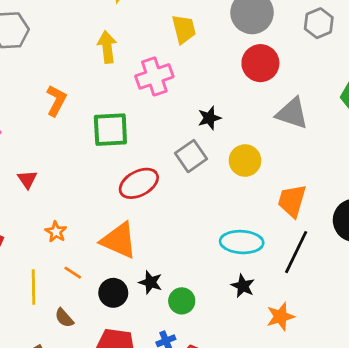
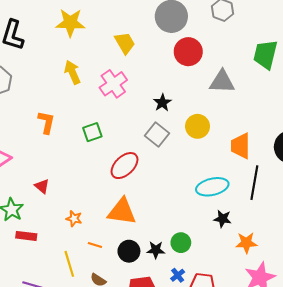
green square: (110, 130) -> (92, 132), size x0.7
black star: (150, 282) -> (156, 250), moved
orange star: (280, 317) -> (246, 243), moved, turned 30

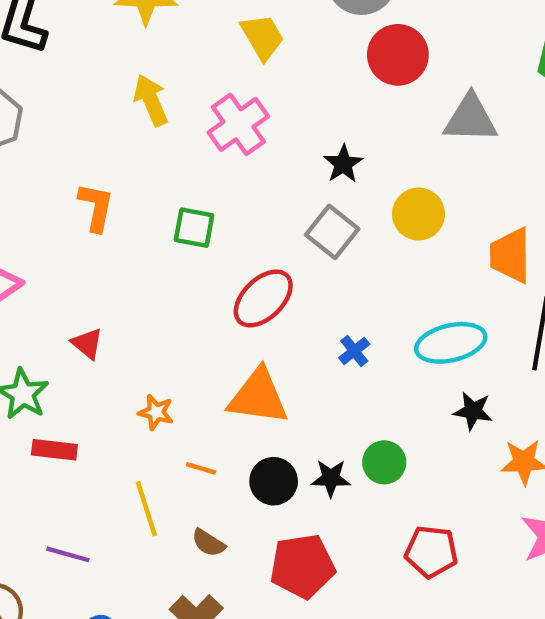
green square: (92, 132) -> (194, 228), turned 30
blue cross: (178, 275) -> (354, 351), moved

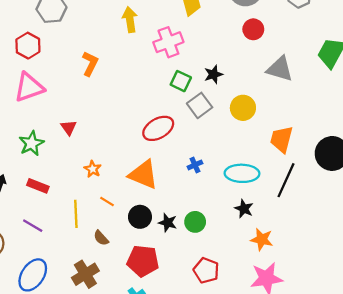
red circle: (398, 55) -> (253, 29), size x0.7
green square: (194, 228) -> (181, 81), moved
red rectangle: (54, 450) -> (38, 186), moved

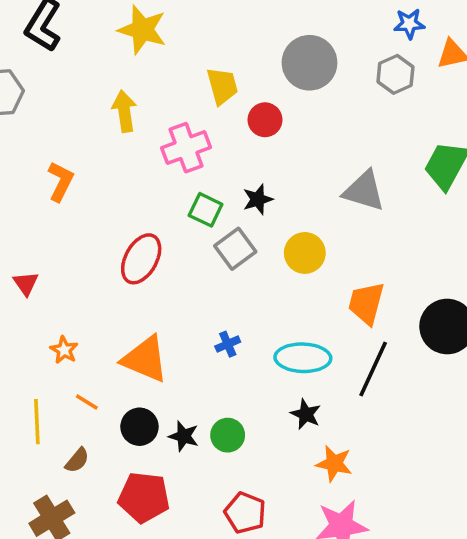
red circle: (253, 29) -> (265, 120), moved
red ellipse: (158, 128) -> (141, 259), moved, turned -32
brown semicircle: (101, 238) -> (77, 460), turned -98

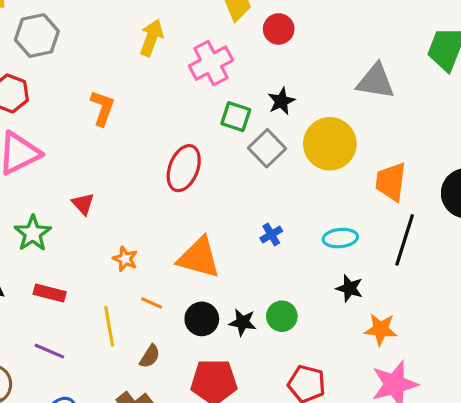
yellow arrow: (124, 111) -> (151, 38), turned 36
yellow circle: (305, 253) -> (330, 144), size x1.4
cyan ellipse: (303, 358) -> (340, 238), size x0.7

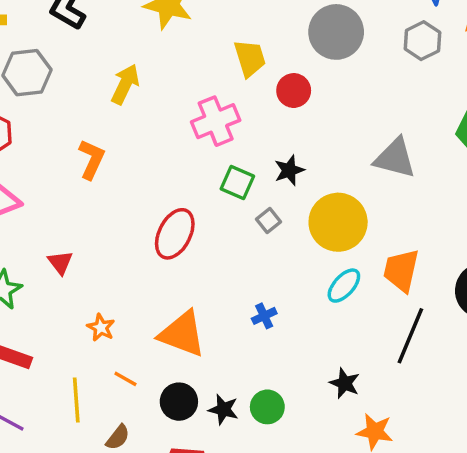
yellow arrow: (151, 38) -> (125, 84), moved
gray square: (267, 148) -> (268, 220), size x0.6
cyan ellipse: (340, 238) -> (344, 286), moved, turned -48

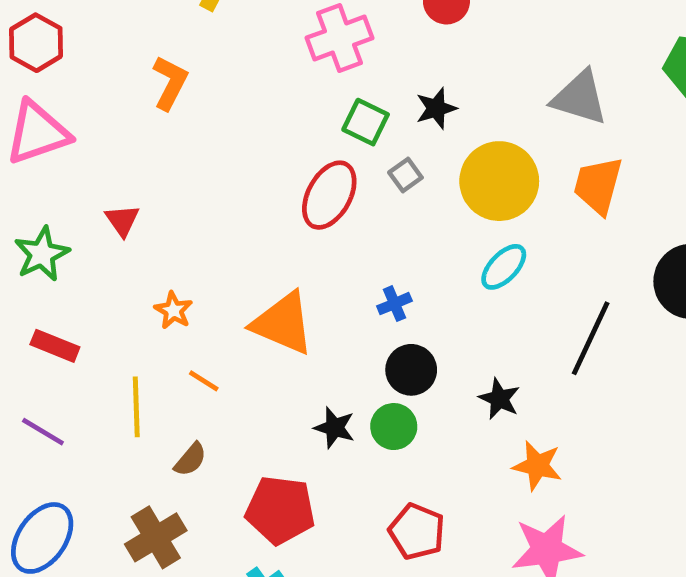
red ellipse: (175, 234) -> (329, 195), moved
orange trapezoid: (401, 270) -> (598, 186), moved
black circle: (179, 402) -> (411, 370), moved

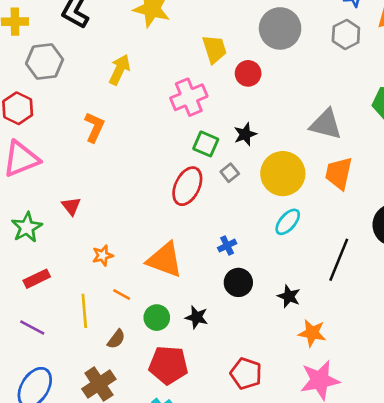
orange star: (173, 310) -> (103, 255), turned 30
red rectangle: (55, 346) -> (37, 279), turned -45
green circle: (394, 427) -> (157, 318), moved

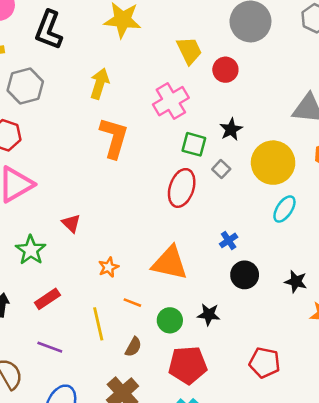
orange L-shape: (94, 127) -> (114, 138), moved, size x1.4

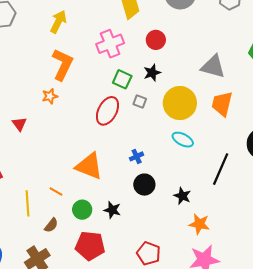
red circle: (225, 70) -> (156, 40), moved
gray square: (221, 169) -> (140, 101), turned -32
cyan ellipse: (284, 209) -> (183, 140), turned 75
orange star: (109, 267) -> (50, 96), moved

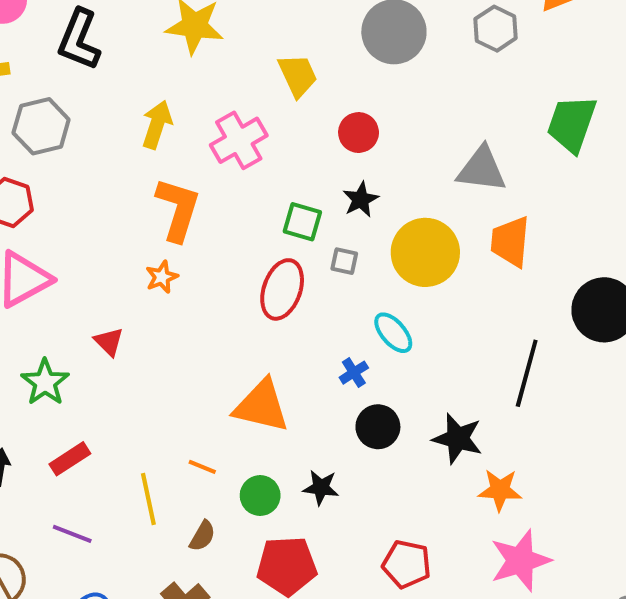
pink cross: (110, 44) -> (239, 140), moved
cyan ellipse: (183, 140) -> (393, 333), moved, turned 30
black star: (182, 196) -> (458, 438), size x1.4

